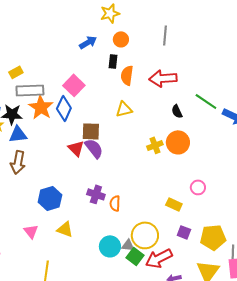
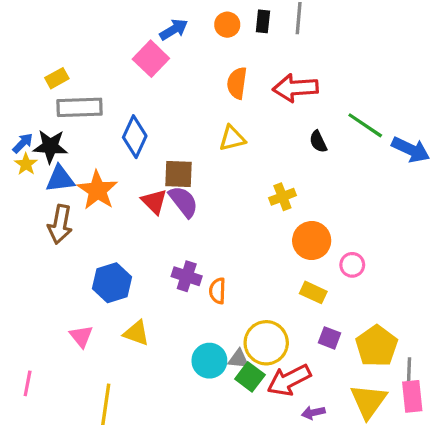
black rectangle: (113, 61) -> (263, 21), moved
pink square: (74, 85) -> (151, 59), moved
orange star: (41, 107) -> (97, 190), moved
orange circle: (178, 142) -> (312, 241), moved
yellow pentagon: (213, 237) -> (377, 346), turned -30

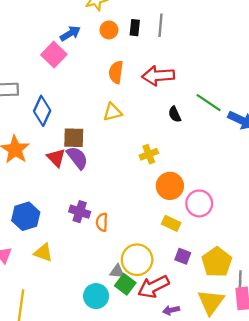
pink circle: (352, 265) -> (199, 203), size x1.5
cyan circle: (209, 361) -> (96, 296), moved

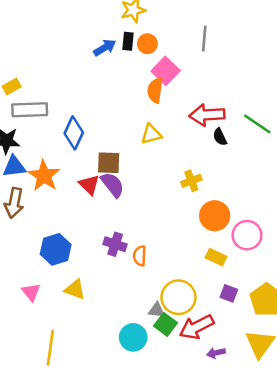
black rectangle: (135, 28) -> (128, 41), moved
pink square: (54, 55) -> (166, 71), moved
red arrow: (158, 76) -> (207, 115), moved

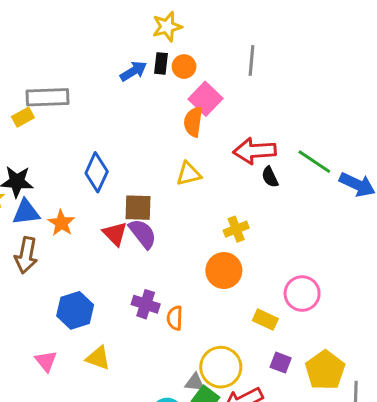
gray rectangle: (30, 110) -> (48, 97), moved
orange star: (44, 176) -> (61, 223), size x0.7
orange circle: (215, 216) -> (224, 271), moved

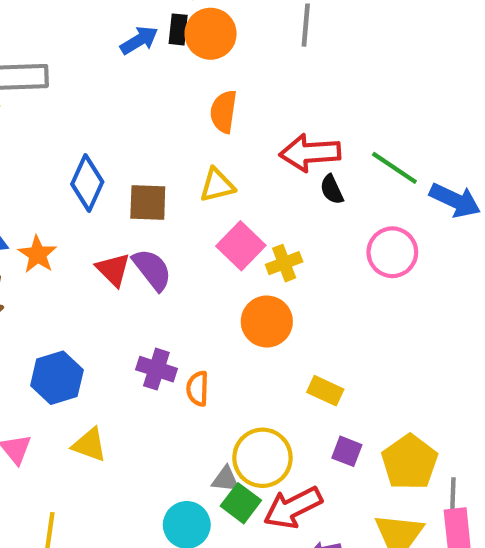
orange circle: (184, 67) -> (211, 34), size x1.5
pink square: (205, 99) -> (241, 246), moved
brown square: (138, 208) -> (148, 202), moved
pink circle: (302, 294) -> (392, 252), moved

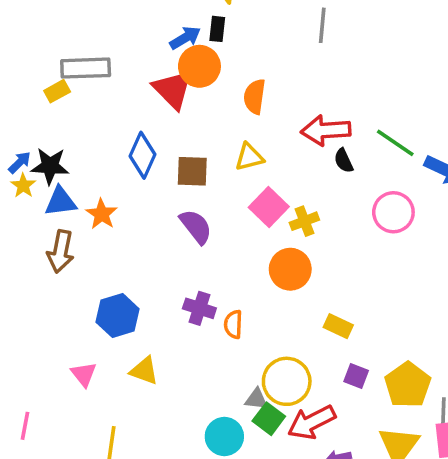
orange circle: (211, 34) -> (199, 66), moved
red triangle: (113, 270) -> (173, 89), moved, size x1.4

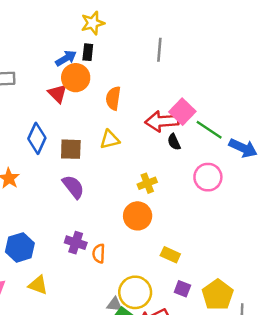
red triangle: (173, 89) -> (57, 93), size x0.7
pink square: (269, 207) -> (182, 112), moved

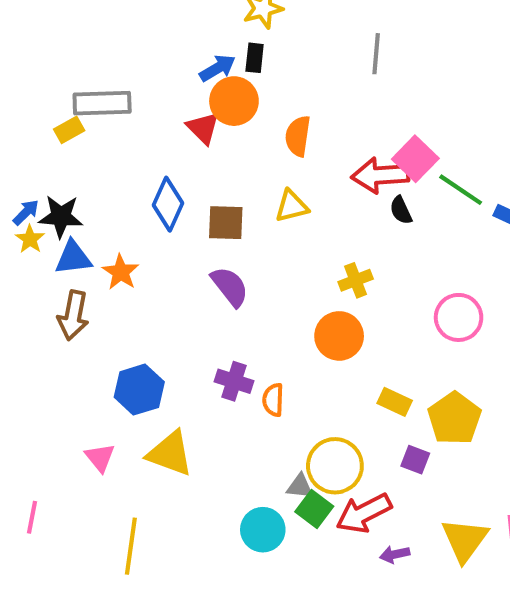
pink circle: (208, 177) -> (459, 317), moved
yellow triangle: (38, 285) -> (170, 453), size x1.4
yellow pentagon: (218, 295) -> (454, 418), moved

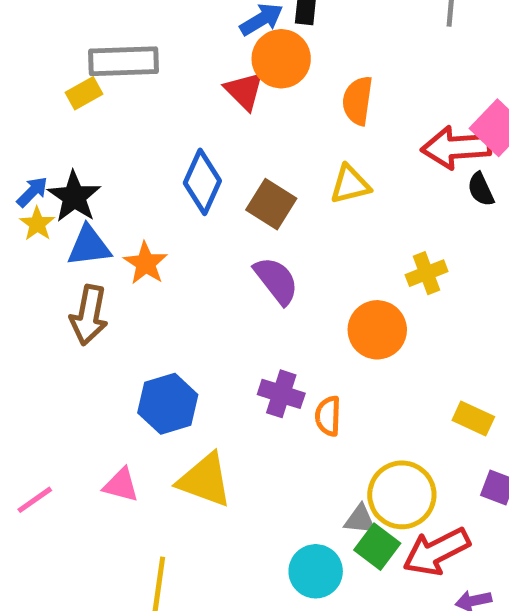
black star: (61, 216) -> (74, 197), turned 30
brown square: (226, 223) -> (271, 204), turned 30
orange circle: (339, 336) -> (377, 330), moved
pink triangle: (100, 458) -> (121, 485), turned -36
pink line: (32, 517) -> (35, 500), moved, turned 44

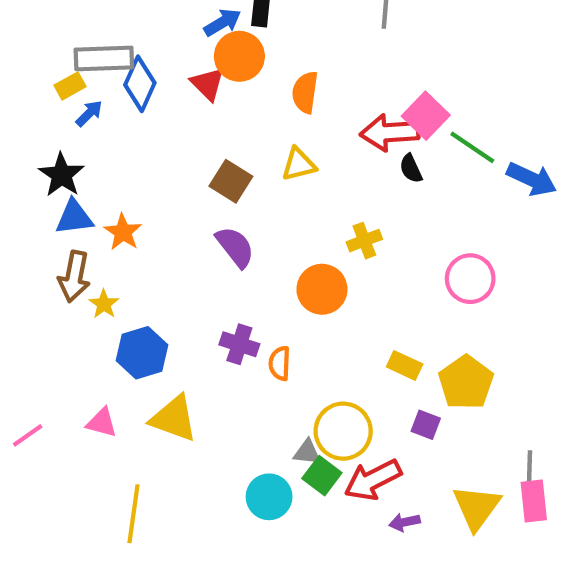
blue diamond: (202, 182) -> (140, 84), moved
blue arrow: (32, 192) -> (89, 113), moved
yellow star: (37, 224) -> (104, 304), moved

